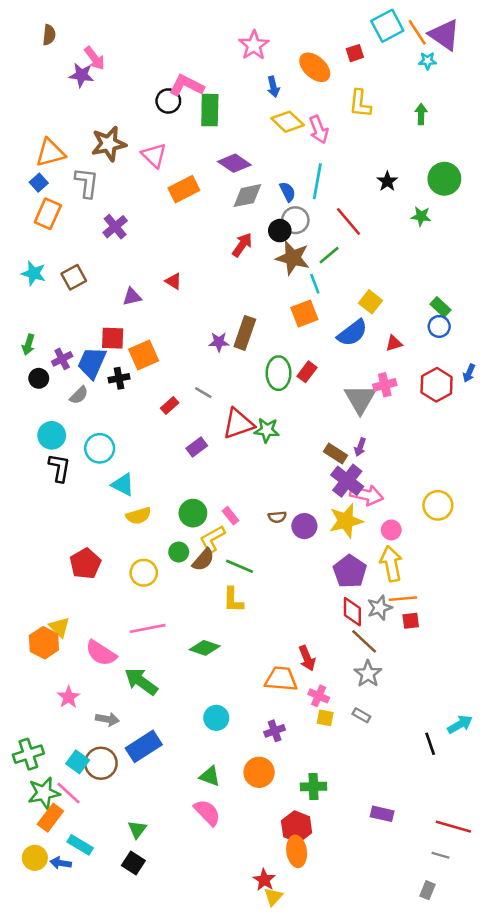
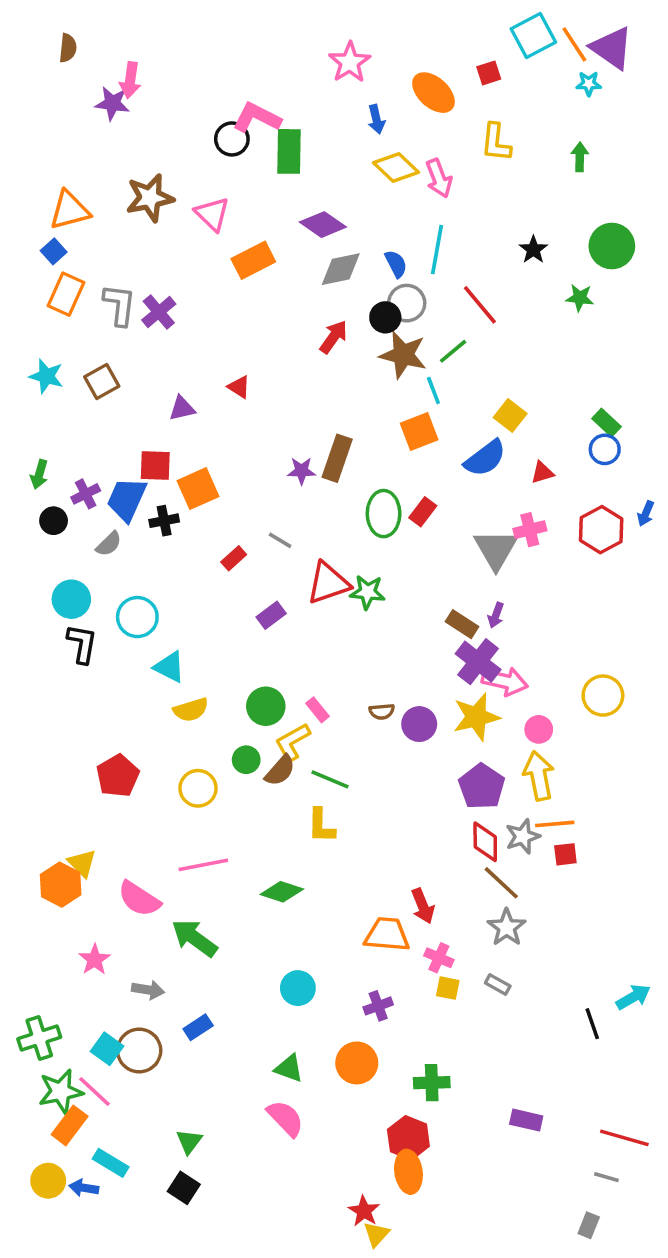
pink arrow: (94, 58) -> (130, 80), turned 45
gray L-shape: (87, 183) -> (120, 305), moved
blue rectangle: (144, 746) -> (198, 1027), size x0.6

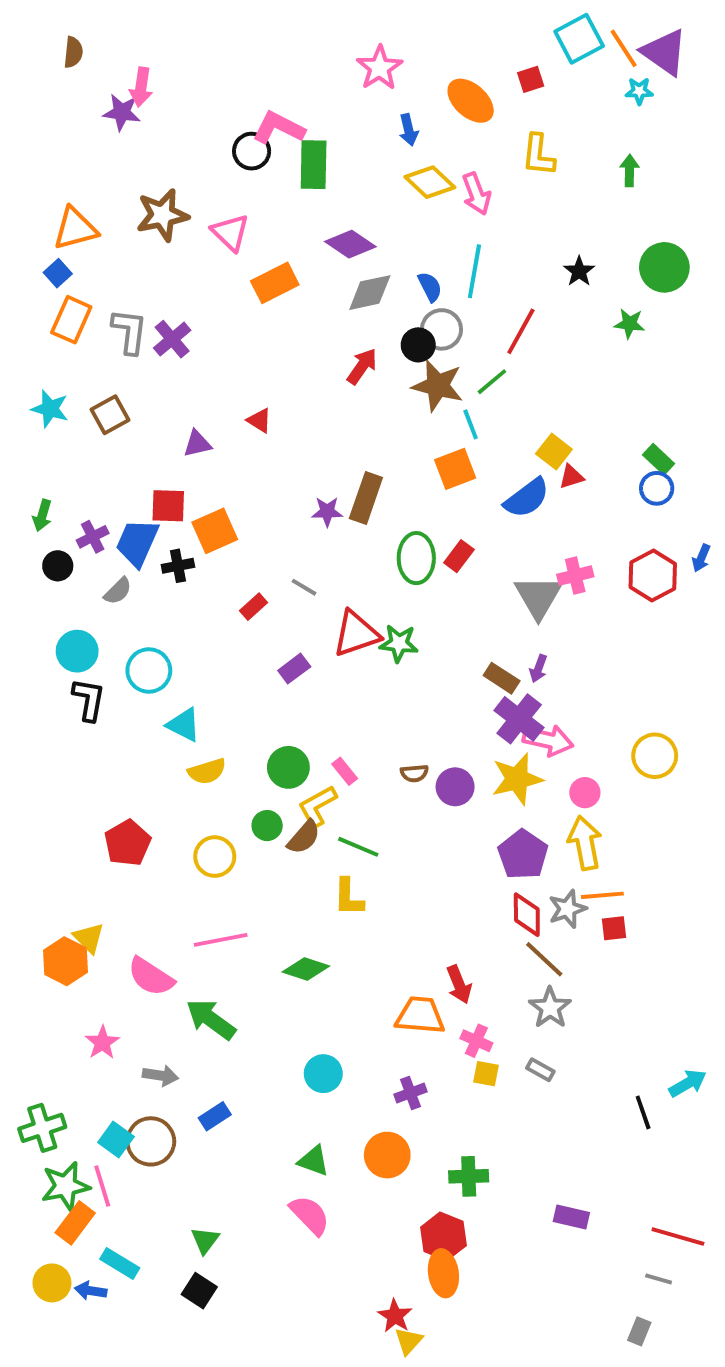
red line: (480, 305) -> (521, 331), turned 69
red triangle: (542, 473) -> (571, 477), moved
pink line: (95, 1092) -> (102, 1186), turned 30

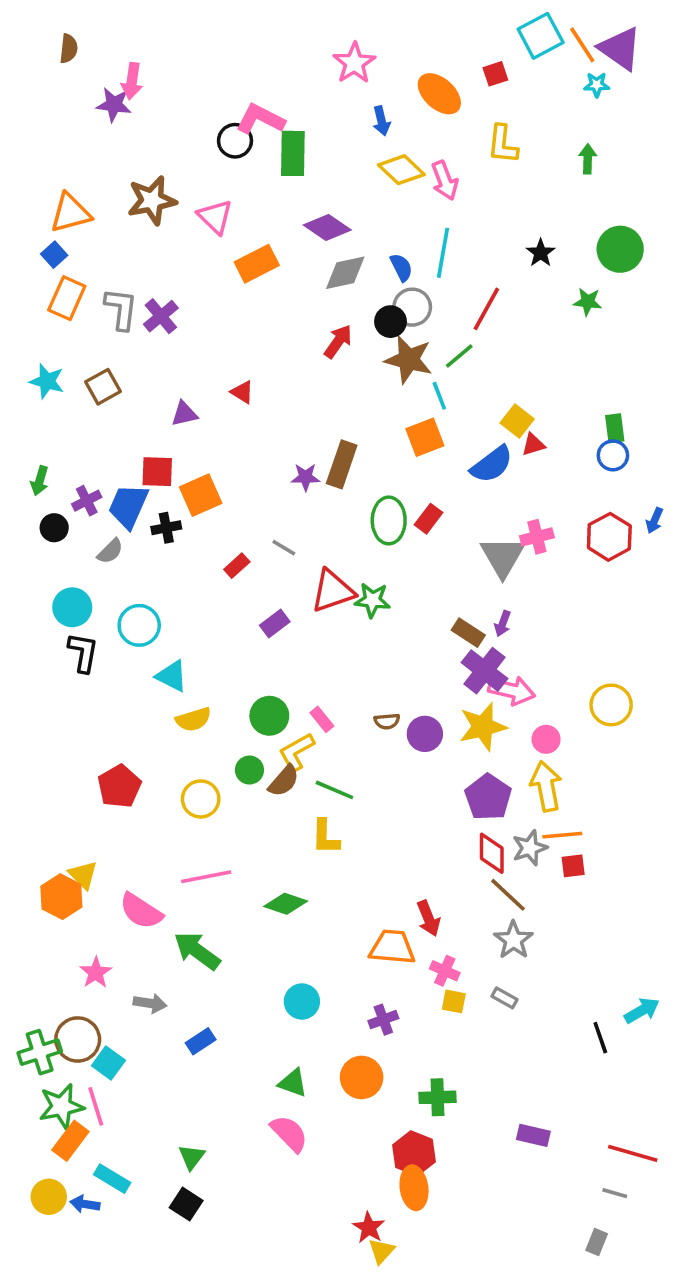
green rectangle: (659, 459) -> (615, 428), turned 40
brown circle: (151, 1141) -> (78, 1039), moved

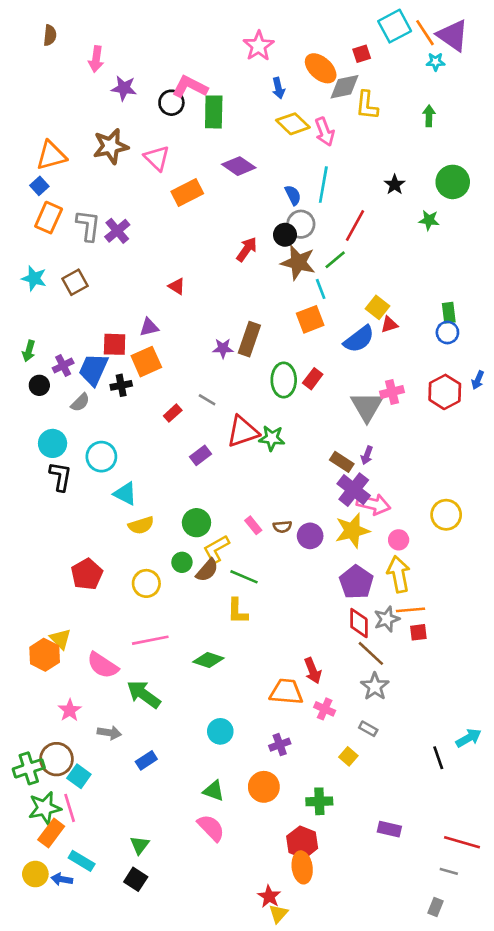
purple star: (114, 105) -> (124, 88), moved
gray diamond: (345, 273) -> (344, 87), moved
purple triangle: (184, 414) -> (149, 327), moved
pink rectangle: (322, 719) -> (253, 525), moved
yellow square: (454, 1001) -> (348, 756), moved, turned 30

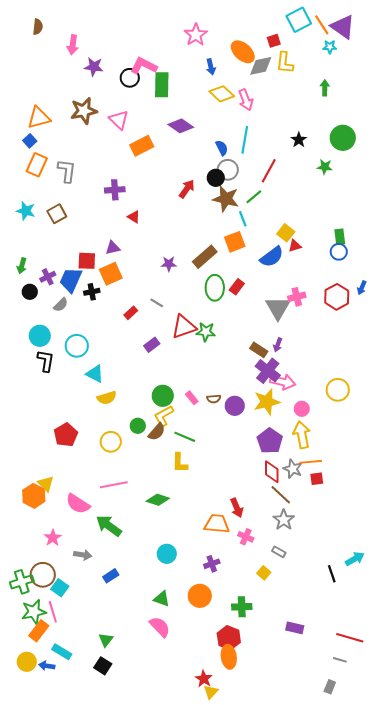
yellow L-shape: (367, 105) -> (285, 63), moved
purple cross: (117, 231) -> (115, 190), moved, turned 36
brown rectangle: (249, 339) -> (205, 257), moved, turned 30
green circle: (196, 523) -> (163, 396), moved
gray star: (387, 619) -> (293, 469), turned -30

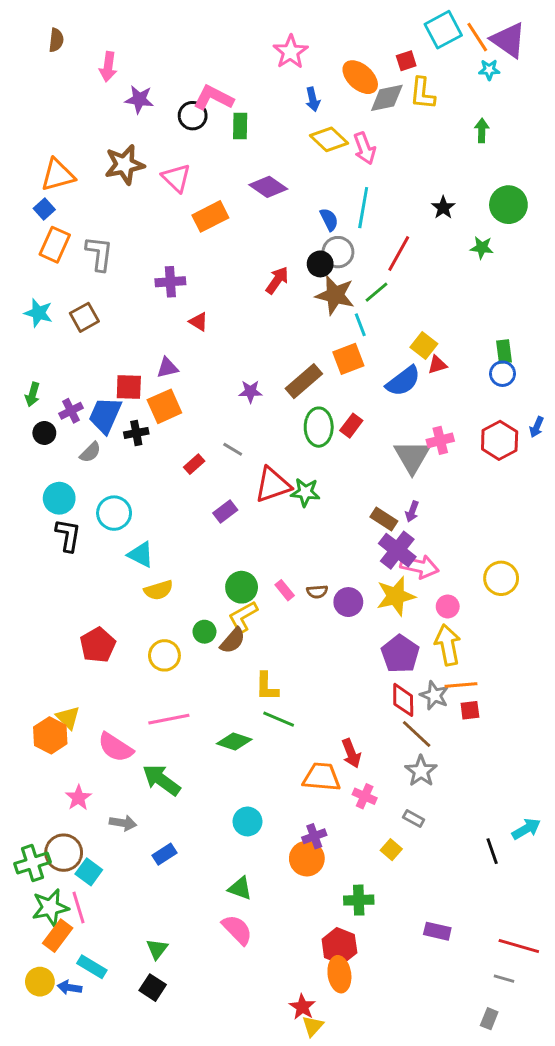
green rectangle: (162, 85) -> (240, 126), size x0.7
green line: (185, 437) -> (279, 719), moved
orange circle: (200, 596) -> (307, 859), moved

